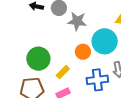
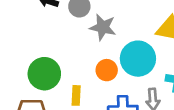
yellow rectangle: (63, 72) -> (76, 95), turned -48

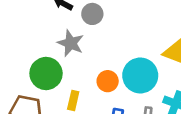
gray star: (103, 27) -> (71, 43), moved

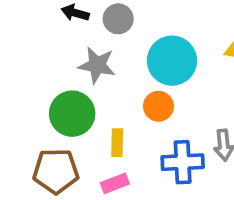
cyan circle: (140, 76) -> (172, 61), moved

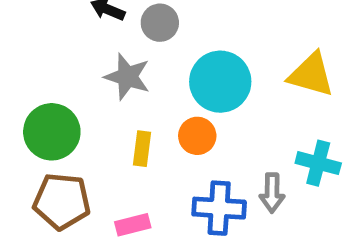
green circle: (72, 114) -> (52, 132), moved
yellow rectangle: (117, 143) -> (142, 149), moved

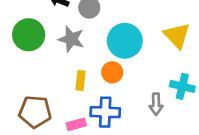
yellow triangle: (311, 75) -> (177, 36), turned 32
green circle: (52, 132) -> (29, 35), moved
blue cross: (219, 208) -> (105, 112), moved

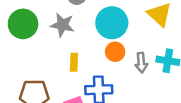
orange circle: (112, 72) -> (115, 52), moved
gray arrow: (156, 104) -> (141, 63), moved

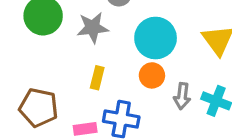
gray star: (62, 25) -> (93, 28), turned -30

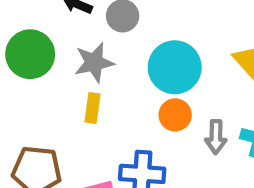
yellow rectangle: (97, 78) -> (93, 108), moved

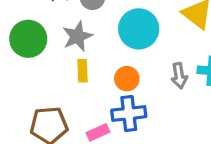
orange circle: (175, 115) -> (127, 79), moved

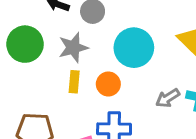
gray arrow: (179, 76) -> (168, 98), turned 60
orange circle: (127, 79) -> (108, 84), moved

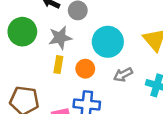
gray arrow: (168, 98) -> (123, 75), moved

